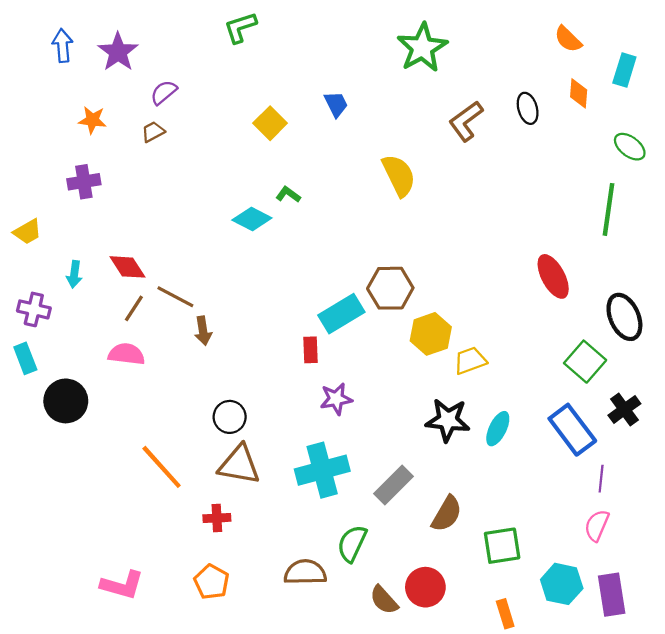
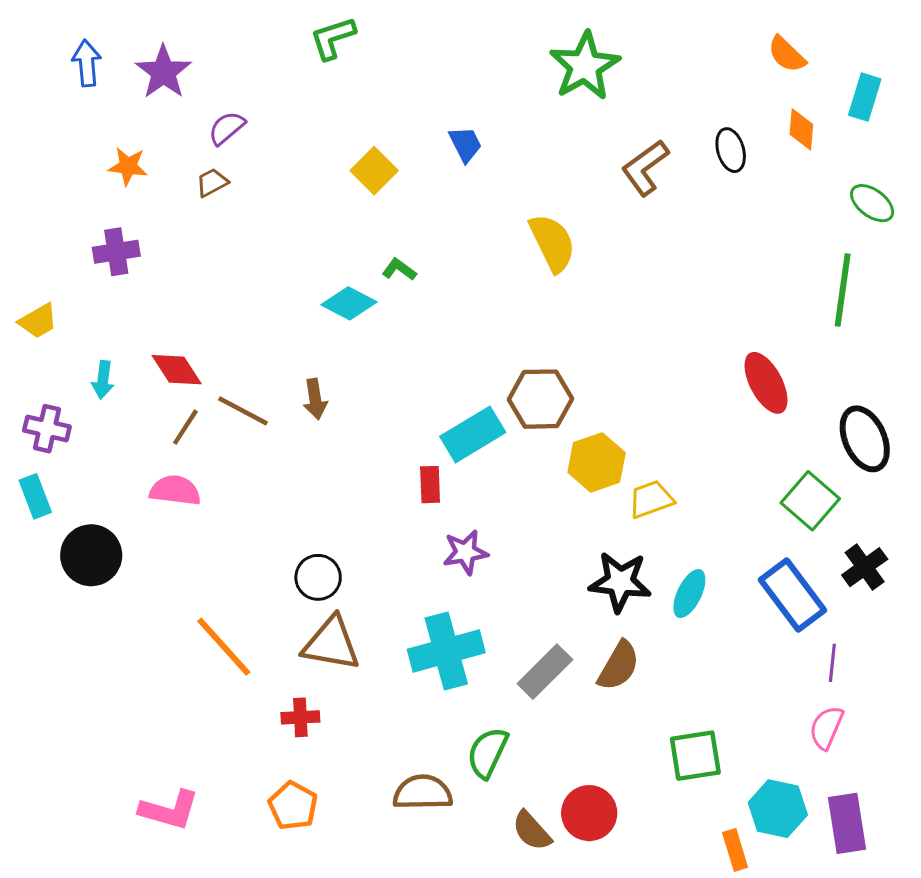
brown arrow: (203, 331) -> (315, 399), moved
brown semicircle: (447, 514) -> (619, 666), moved
orange rectangle: (505, 614) -> (735, 850), moved

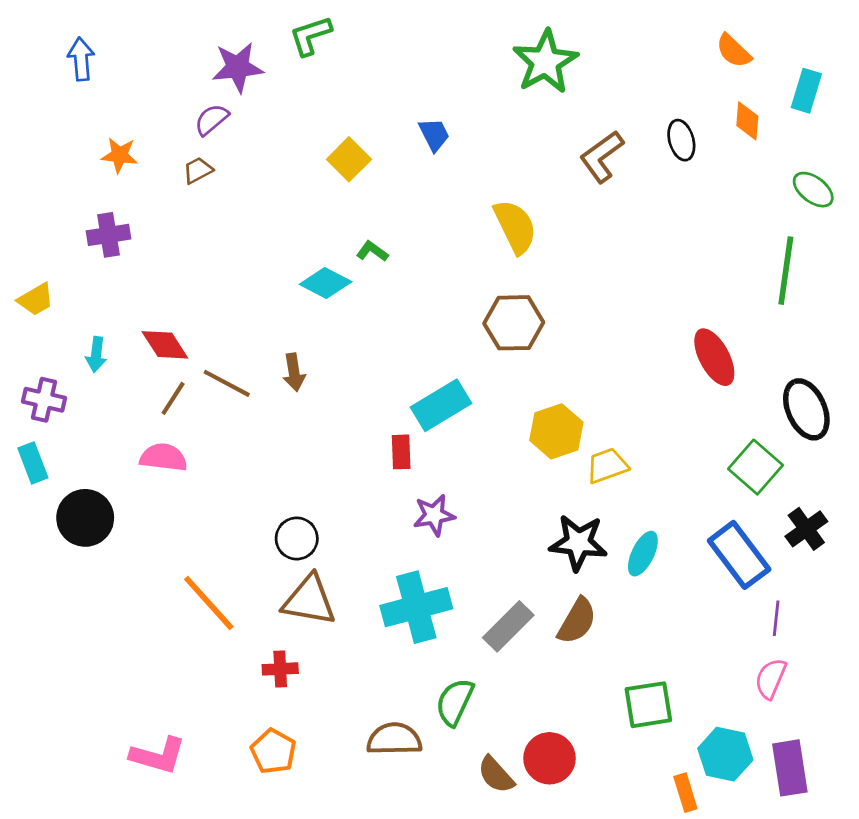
purple star: (163, 72) -> (238, 67), moved, turned 30
brown hexagon: (541, 399) -> (514, 323), moved

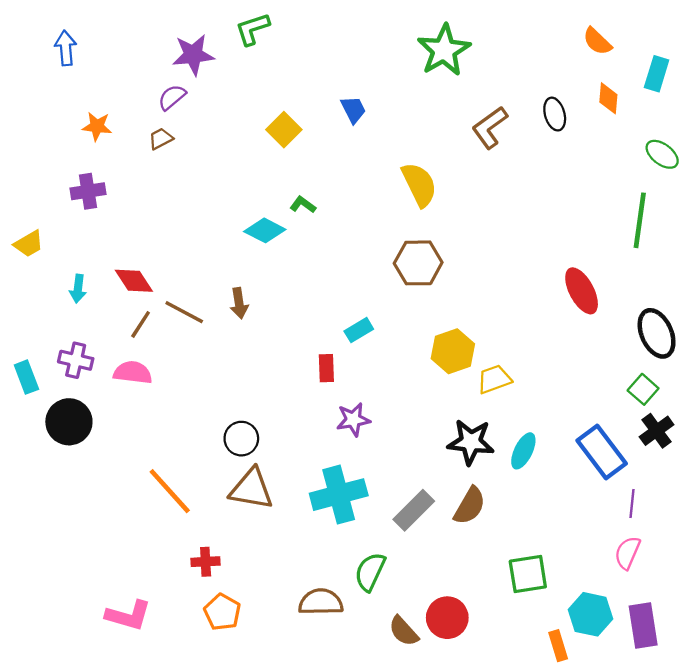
purple cross: (44, 400) -> (76, 360), moved
cyan rectangle: (441, 405) -> (359, 330), size x0.6
green square: (756, 467) -> (643, 389), moved, size x0.7
red cross: (280, 669) -> (206, 562), moved

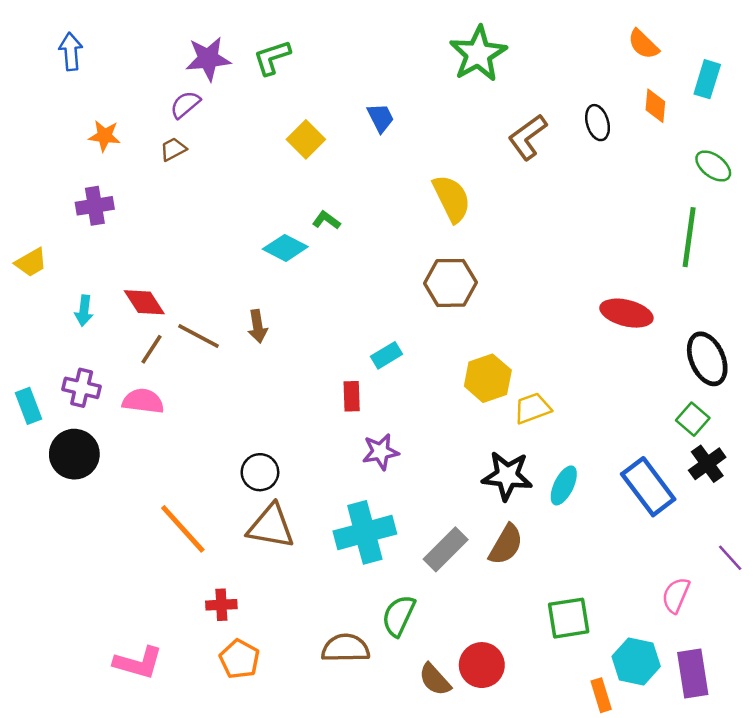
green L-shape: (253, 29) -> (272, 58), moved
red ellipse: (582, 291) -> (626, 313), turned -48
purple line: (632, 504) -> (730, 558), moved, turned -48

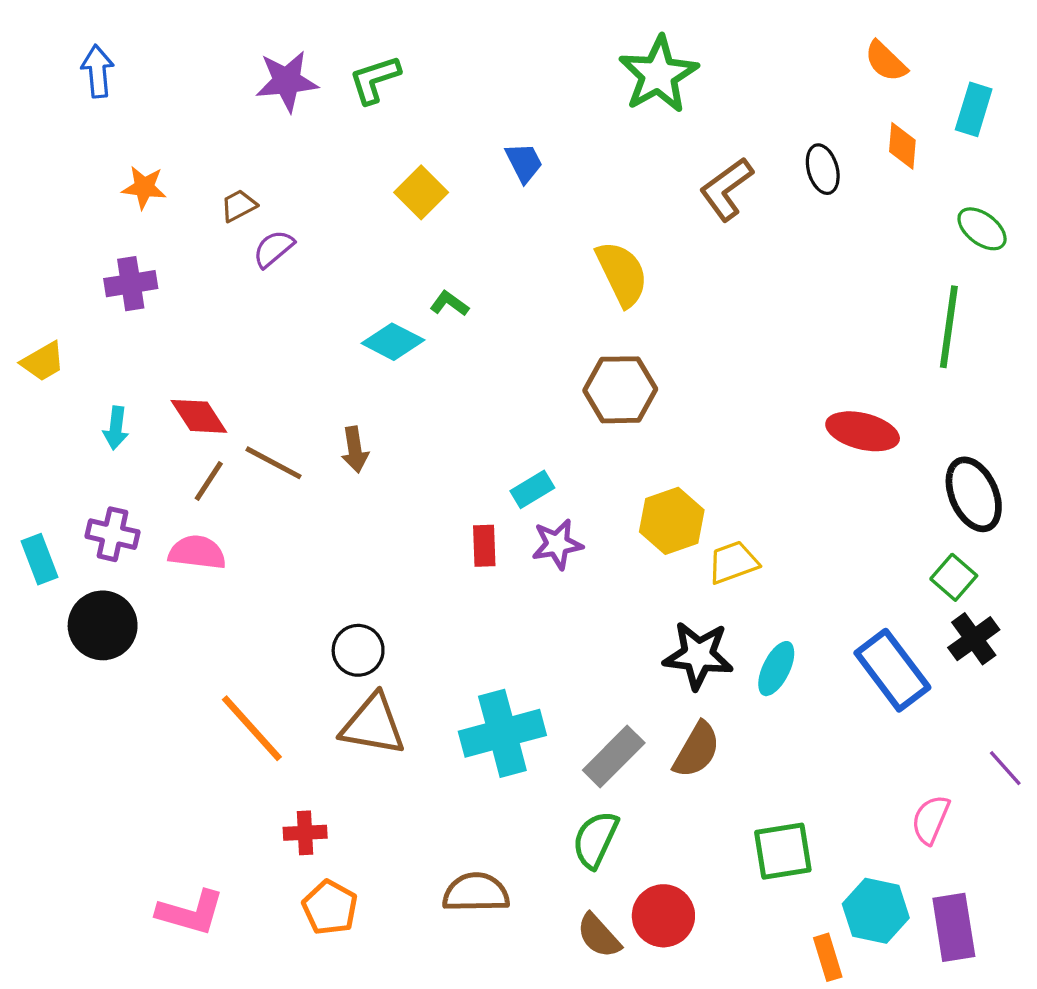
purple semicircle: (185, 105) -> (273, 249), moved
purple star: (381, 452) -> (557, 544), moved
green semicircle: (399, 616) -> (595, 839), moved

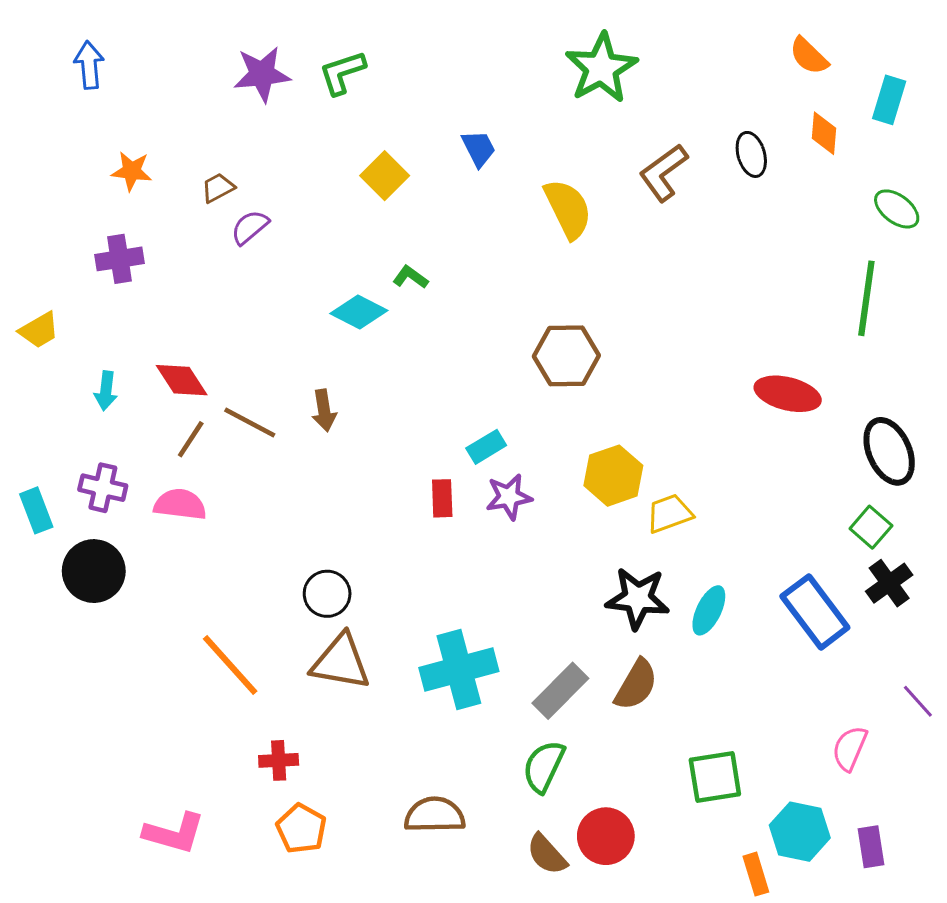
yellow semicircle: (622, 274) -> (568, 209), moved
purple rectangle: (954, 927) -> (871, 847), size x0.7

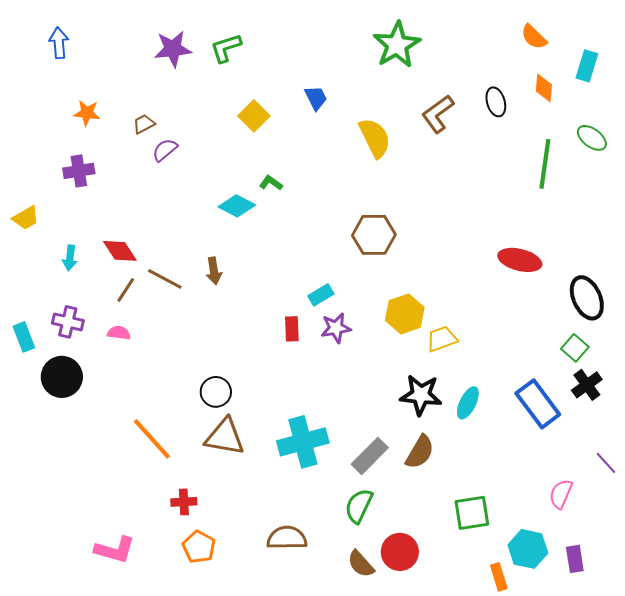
green line: (866, 298) -> (545, 164), moved
pink semicircle: (180, 504) -> (119, 333), size x0.7

